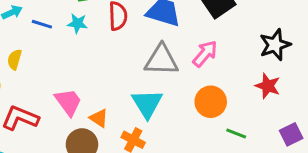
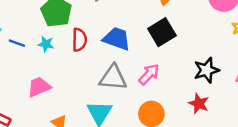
pink trapezoid: (68, 102) -> (39, 87), moved, turned -80

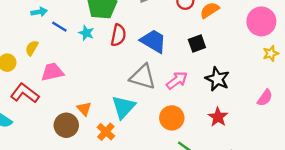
black square: (162, 32) -> (197, 43), size x0.7
black star: (207, 70) -> (217, 79), moved, turned 30
pink trapezoid: (39, 87) -> (52, 72), moved

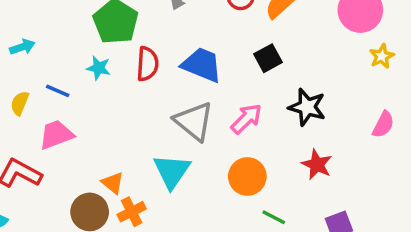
blue line: (59, 27) -> (58, 91), moved
gray triangle: (143, 77) -> (194, 121), turned 32
orange cross: (106, 132) -> (132, 212), moved, turned 30

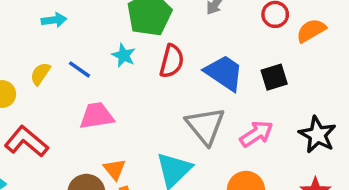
black square: (268, 58) -> (274, 77), moved
pink trapezoid: (56, 135) -> (97, 116), moved

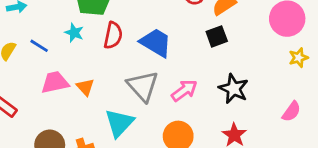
black square: (274, 77) -> (217, 36), moved
orange triangle: (115, 169) -> (85, 87), moved

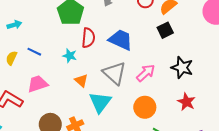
cyan star: (74, 33) -> (70, 56), moved
pink trapezoid: (55, 82) -> (38, 84), moved
orange triangle: (85, 87) -> (81, 81), moved

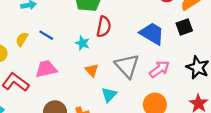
blue trapezoid: (121, 40) -> (152, 34), moved
cyan triangle: (100, 102) -> (109, 95), size x0.7

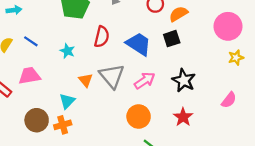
red semicircle: (104, 27) -> (102, 37), moved
orange triangle: (92, 70) -> (86, 80), moved
cyan triangle: (109, 95) -> (67, 101), moved

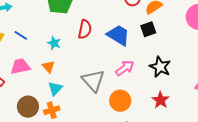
gray triangle: (112, 76) -> (93, 81), moved
orange triangle: (86, 80) -> (48, 67), moved

